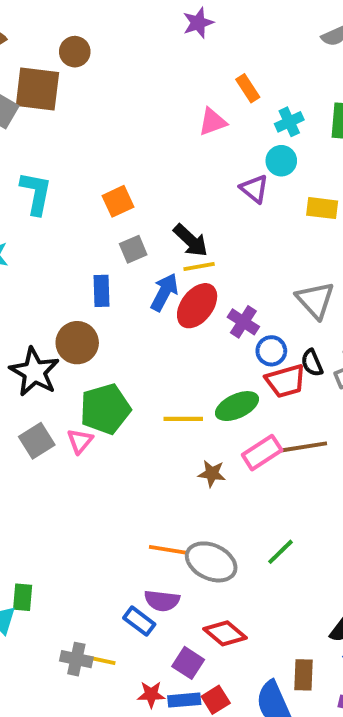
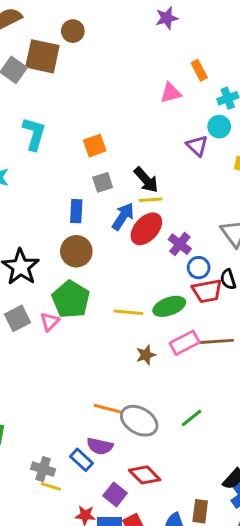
brown circle: (77, 343) -> (76, 251), moved
green pentagon: (105, 409) -> (71, 299), turned -30
brown star: (212, 474) -> (146, 355), turned -30
gray cross: (76, 659) -> (43, 469), moved

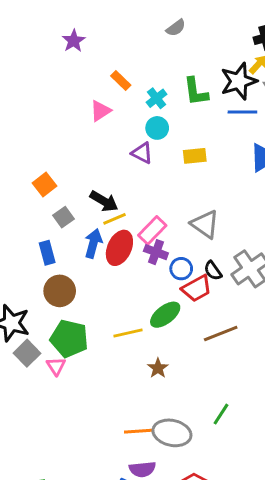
gray square: (18, 318) -> (27, 353), moved
pink rectangle: (185, 343) -> (152, 230), moved

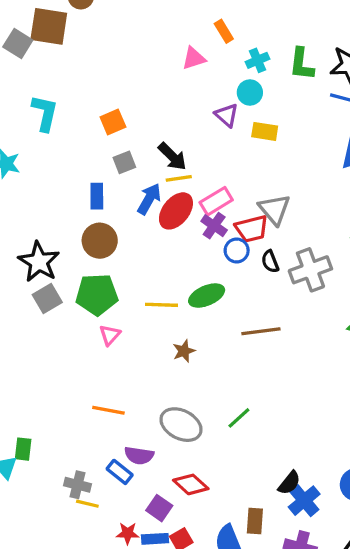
yellow rectangle: (195, 156) -> (265, 131), moved
red trapezoid: (197, 288) -> (252, 229), moved
green pentagon: (69, 339) -> (97, 295), turned -30
pink triangle: (56, 366) -> (110, 335), moved
orange line: (139, 431) -> (108, 410), moved

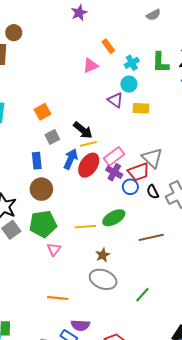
gray ellipse: (181, 425) -> (103, 279), moved

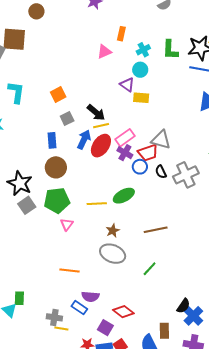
brown circle: (14, 33) -> (36, 11), moved
orange rectangle: (108, 46) -> (121, 34), turned 48
yellow rectangle: (141, 108) -> (141, 98), moved
gray triangle: (152, 158) -> (161, 140), turned -30
brown line: (151, 237) -> (156, 230), moved

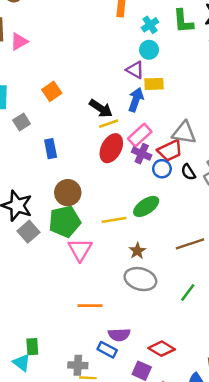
pink triangle: (104, 52) -> (19, 42), moved
gray square: (67, 118) -> (22, 122), moved
blue arrow: (84, 140) -> (136, 100), moved
brown circle: (56, 167) -> (68, 193), moved
pink triangle: (67, 224) -> (80, 250), size x1.5

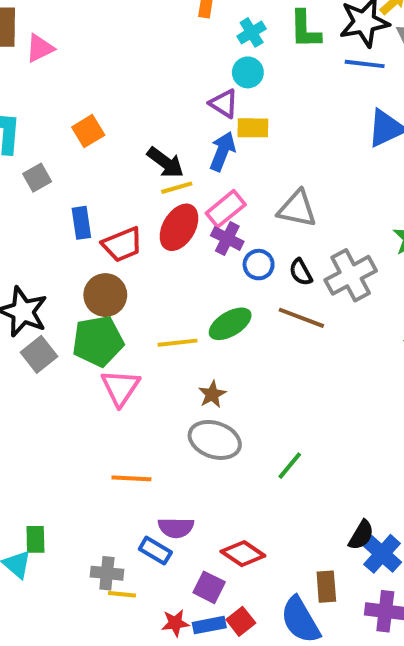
red trapezoid: (170, 151) -> (122, 244), moved
brown line: (190, 244) -> (301, 318), moved, turned 36

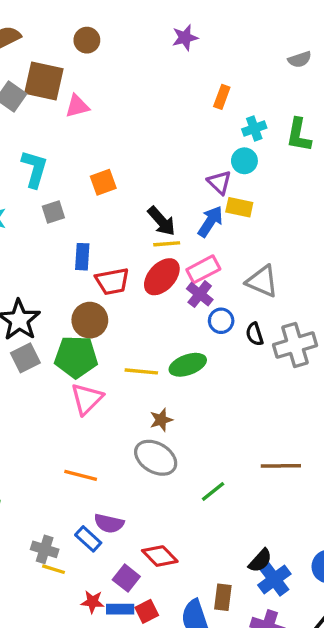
brown line: (301, 318) -> (281, 466), moved, turned -33

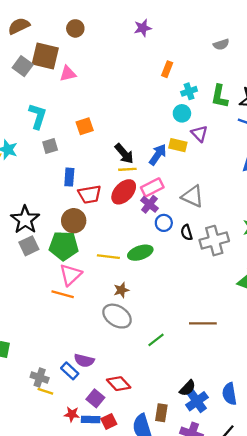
purple triangle: (219, 182) -> (199, 134), moved
orange line: (81, 475) -> (63, 294), moved

